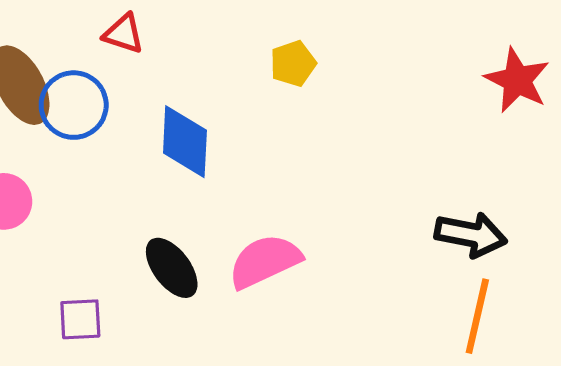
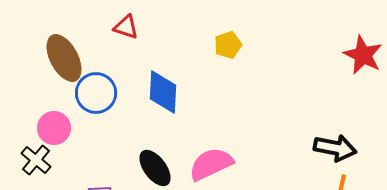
blue circle: (74, 105) -> (96, 93), moved

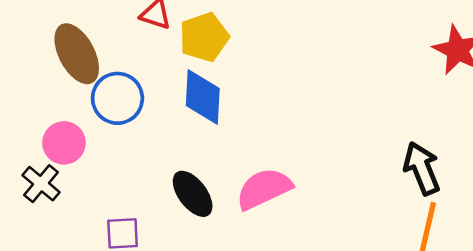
yellow pentagon: (228, 45) -> (204, 37), moved, size x1.4
black arrow: (335, 148) -> (422, 168), turned -123

